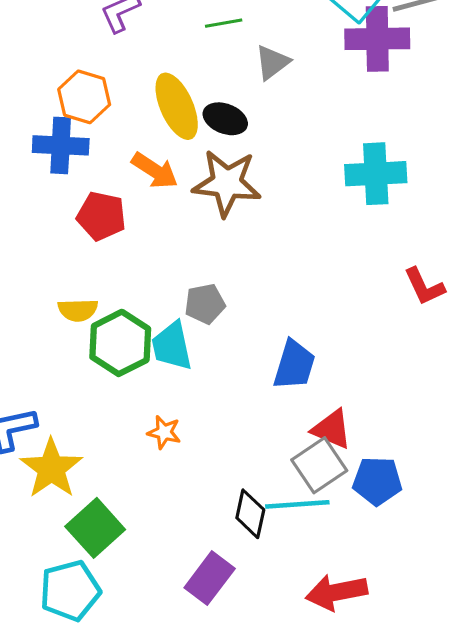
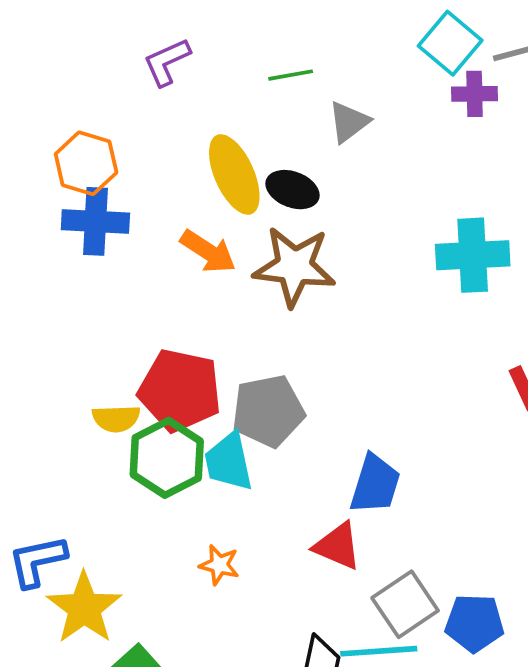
purple cross: (377, 39) -> (475, 94), size x0.6
orange hexagon: (84, 97) -> (86, 163), moved
red pentagon: (101, 216) -> (180, 390), moved, size x1.4
gray pentagon: (205, 304) -> (268, 411), size x1.5
red triangle: (332, 429) -> (338, 546), moved

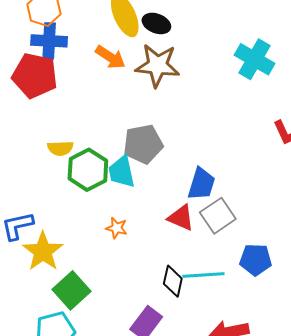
cyan cross: (473, 255) -> (255, 59), turned 33
red pentagon: (180, 390) -> (35, 76), moved
gray square: (405, 604) -> (218, 216), moved

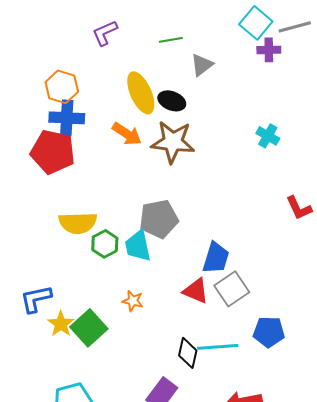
cyan cross: (255, 59) -> (268, 136), size x0.6
yellow semicircle: (60, 148) -> (78, 223), size x1.5
green hexagon: (88, 170) -> (105, 244), size x0.7
yellow star: (43, 251) -> (61, 324), size x0.7
green square: (72, 290) -> (89, 328), moved

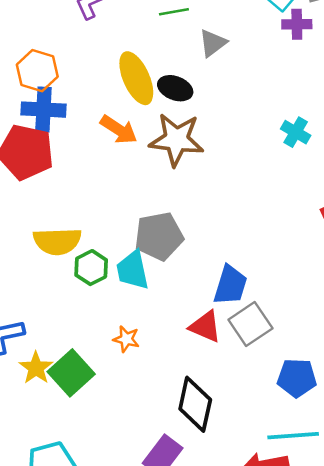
cyan line: (218, 347) -> (293, 436), moved
black diamond: (188, 353) -> (195, 404), size x1.4

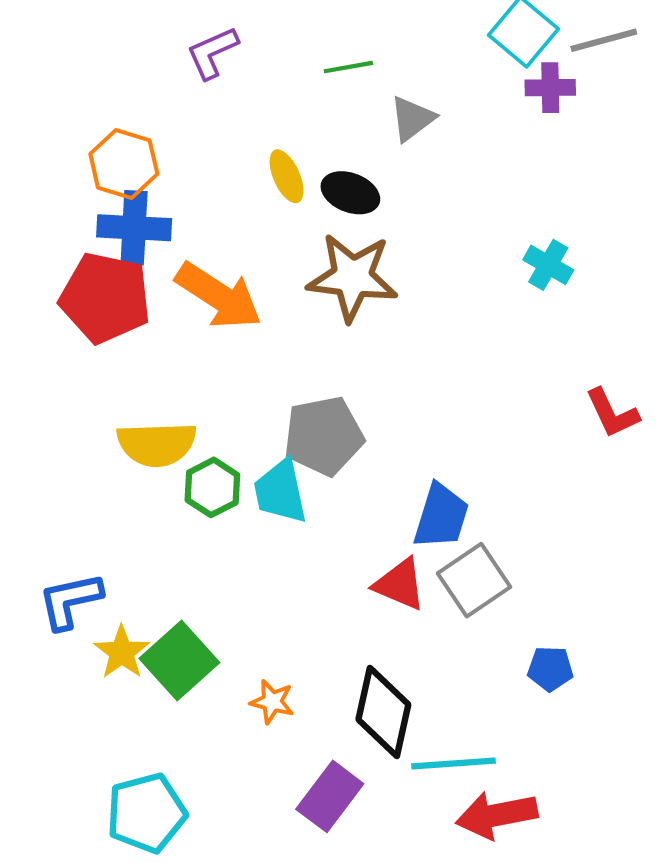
yellow ellipse: (136, 78) -> (287, 176), size x0.6
orange arrow: (119, 130) -> (219, 296), moved, size x1.4
orange star: (126, 339) -> (272, 702), moved
blue pentagon: (297, 378) -> (550, 669), size x0.7
cyan line: (293, 436) -> (453, 764), moved

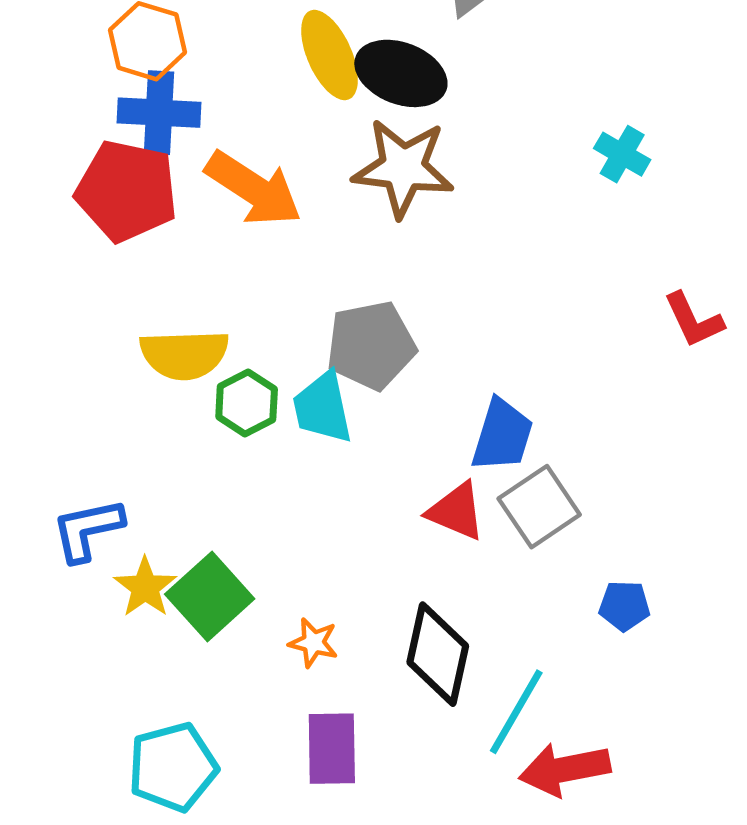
yellow ellipse: (287, 176) -> (330, 55), size x1.5
black ellipse: (350, 193) -> (401, 73), size x1.4
cyan line: (453, 764) -> (516, 712), turned -56
purple rectangle: (330, 796) -> (332, 749), moved, turned -38

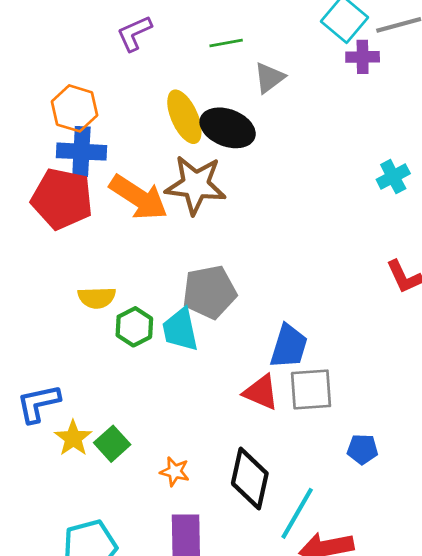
cyan cross: (622, 154) -> (393, 177), moved, turned 32
brown star: (403, 168) -> (196, 185), moved
yellow semicircle: (184, 355) -> (97, 298), size x0.7
gray square: (539, 507) -> (311, 389), turned 30
green square: (210, 597) -> (112, 444), size x0.7

